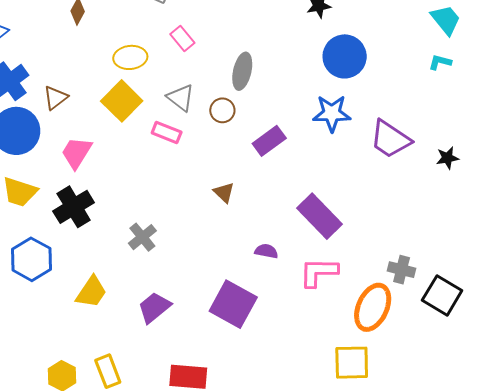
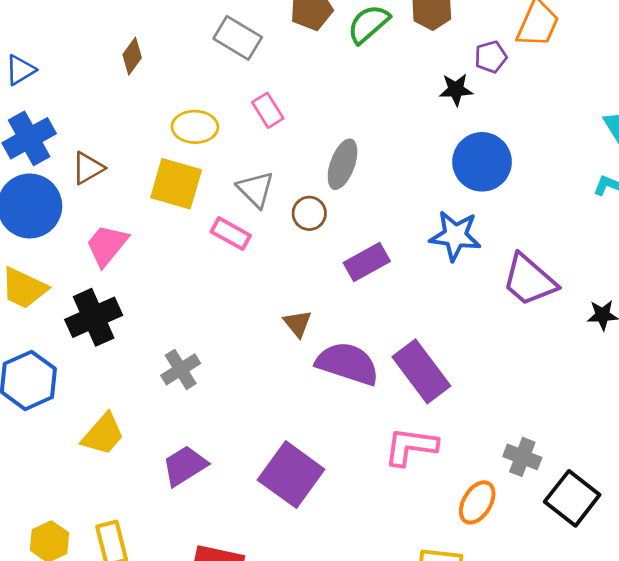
yellow square: (122, 101) -> (176, 184), turned -36
purple semicircle: (266, 251) -> (347, 364), moved, size x2.0
orange ellipse: (373, 307) -> (477, 502), size x0.7

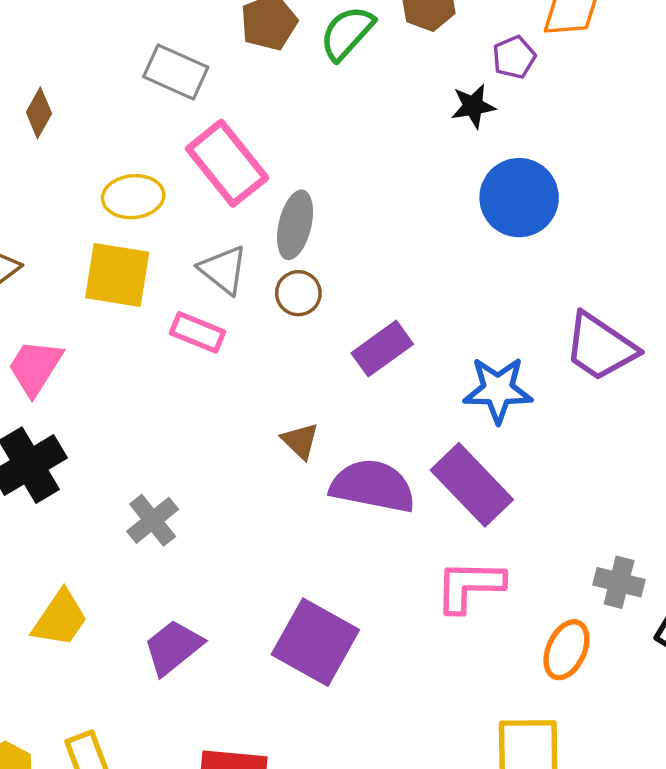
pink rectangle: (268, 110) -> (227, 163), size x1.8
gray ellipse: (342, 164) -> (295, 225), moved
blue star: (455, 236) -> (498, 390), moved

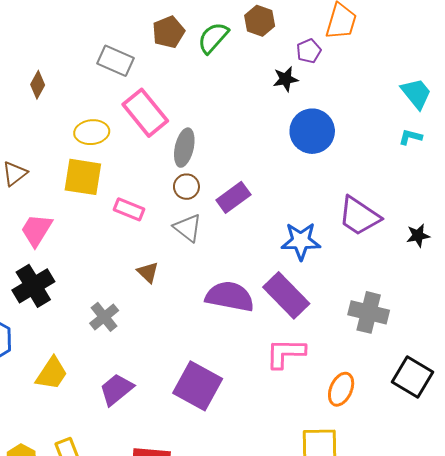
gray triangle: (223, 270) -> (188, 228), moved
purple rectangle: (382, 349) -> (233, 197), moved
brown triangle: (300, 441) -> (148, 272), moved
gray cross: (619, 582) -> (369, 312), moved, size x1.4

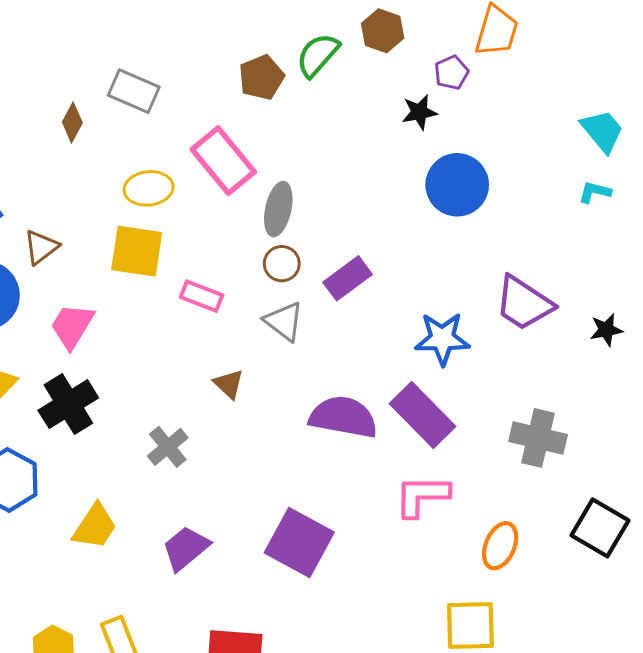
brown pentagon: (169, 32) -> (261, 77), moved
gray rectangle: (116, 61) -> (134, 91), moved

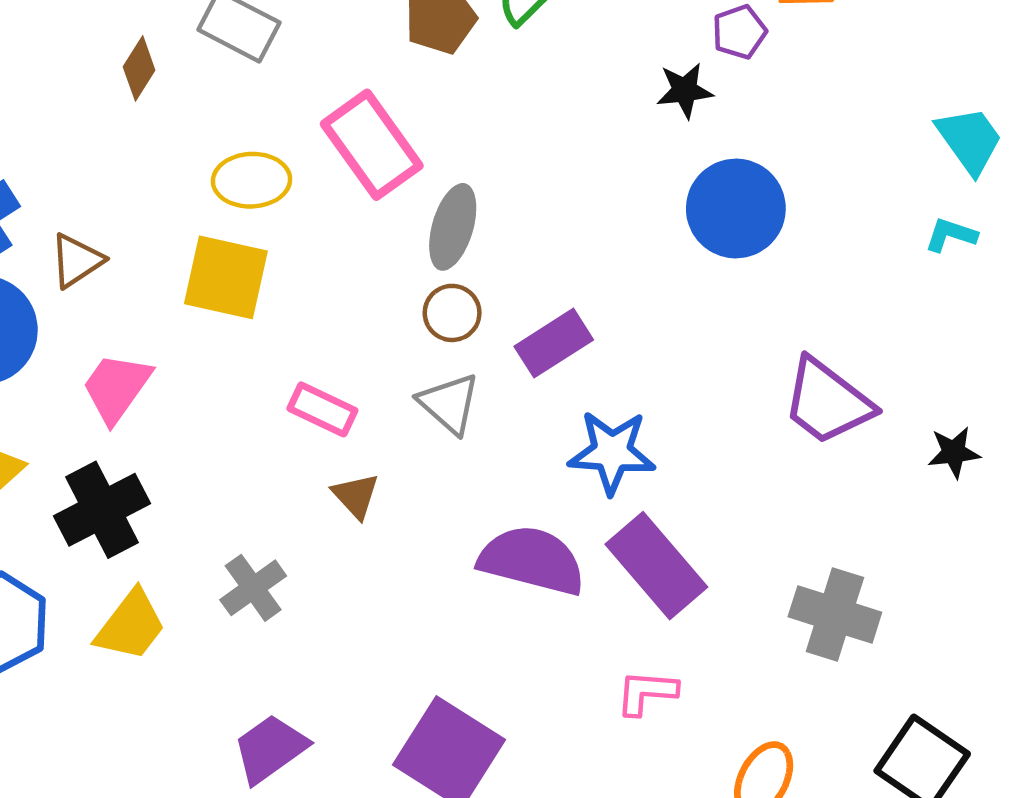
pink rectangle: (202, 296) -> (322, 409), moved
blue star: (442, 339) -> (612, 452), moved
pink L-shape: (422, 496) -> (646, 692), size x0.7
yellow trapezoid: (95, 526) -> (131, 625), moved

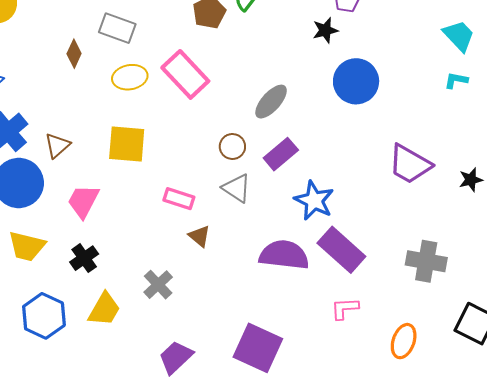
yellow ellipse: (251, 180) -> (130, 77), moved
gray ellipse: (453, 227) -> (271, 102), moved, turned 33
blue star: (612, 452) -> (314, 201), turned 30
black cross: (102, 510) -> (84, 258), size x0.7

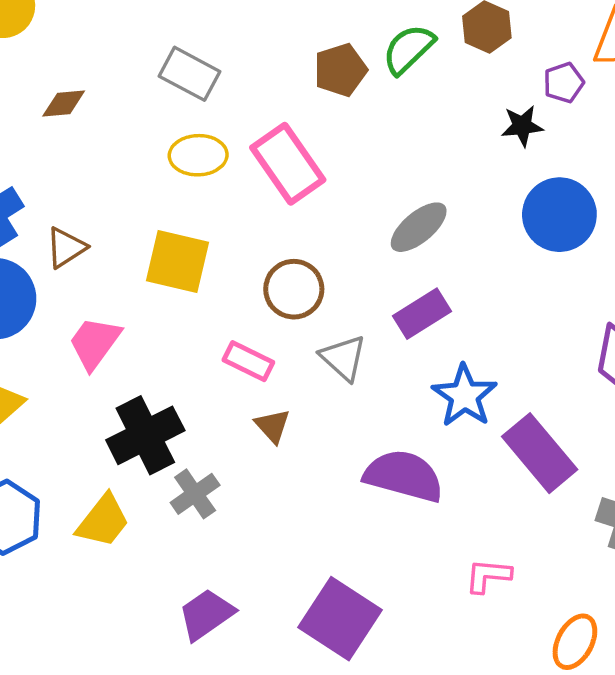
brown diamond: (74, 54) -> (64, 104), moved, turned 52
brown circle: (232, 147) -> (294, 289), moved, size x1.4
purple rectangle: (341, 250) -> (540, 453), moved
black cross: (84, 258) -> (145, 435), moved, size x1.6

